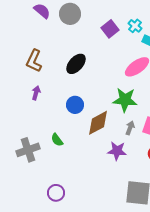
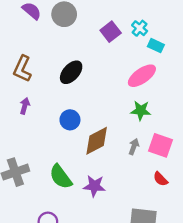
green star: (125, 100) -> (141, 111), moved, size x0.7
green semicircle: (57, 140) -> (61, 177), moved, size x1.6
purple star: (117, 151) -> (94, 186), moved

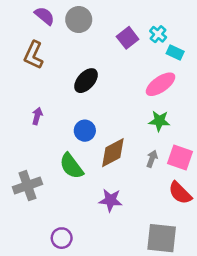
brown L-shape: (22, 69) -> (34, 55), moved
green semicircle: (61, 177) -> (71, 166), moved
red semicircle: (160, 179) -> (180, 193), size x1.5

